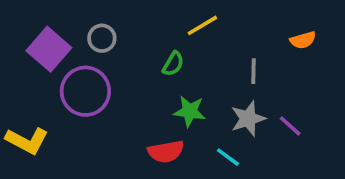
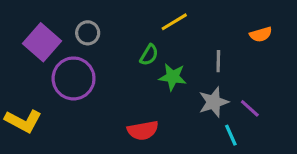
green star: (190, 111) -> (173, 77), moved
cyan line: (228, 157) -> (231, 135), moved, turned 30

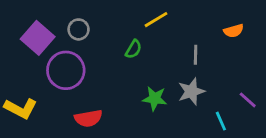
green star: (173, 77) -> (155, 99), moved
purple line: (250, 108) -> (248, 100), moved
red semicircle: (143, 130) -> (88, 118), moved
cyan line: (231, 135) -> (221, 121), moved

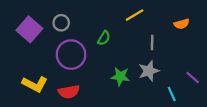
yellow line: (156, 20) -> (135, 15), moved
purple circle: (66, 70) -> (71, 55), moved
yellow L-shape: (21, 108) -> (35, 84), moved

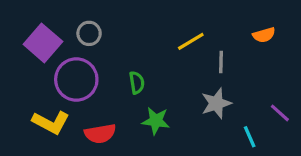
yellow line: (135, 15) -> (191, 41), moved
green semicircle: (104, 38) -> (137, 83), moved, turned -40
purple circle: (71, 55) -> (76, 79), moved
green star: (120, 76) -> (156, 121), moved

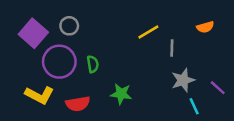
green semicircle: (137, 83) -> (93, 64), moved
gray star: (216, 103) -> (183, 80), moved

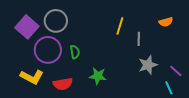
gray circle: (69, 26) -> (56, 21), size x1.5
yellow line: (148, 32) -> (120, 26), turned -42
cyan line: (194, 106) -> (169, 88), moved

